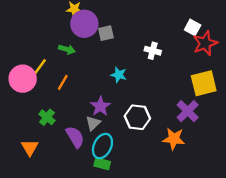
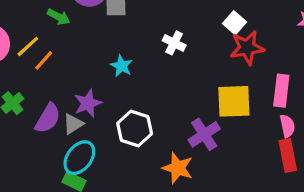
yellow line: (40, 67) -> (28, 46), moved
purple semicircle: (75, 137) -> (48, 118), moved, turned 50

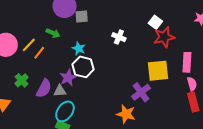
green arrow: (59, 17) -> (53, 33), moved
cyan star: (121, 66) -> (79, 48), moved
gray triangle: (73, 124) -> (60, 91), turned 32
white hexagon: (135, 129) -> (83, 67), moved

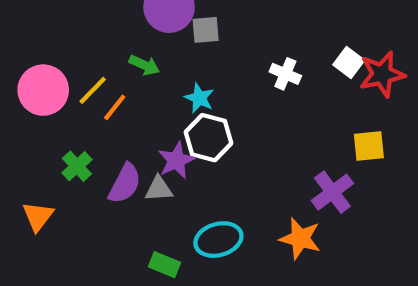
white square: (155, 22) -> (349, 63), moved
yellow square: (158, 71) -> (369, 146), size x0.7
cyan ellipse: (65, 111) -> (218, 240), moved, turned 40

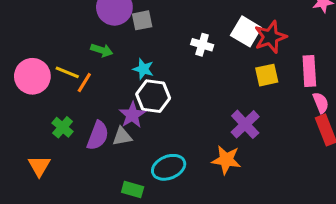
white square: (349, 63) -> (246, 31), size x1.4
yellow line: (93, 90) -> (67, 72), turned 75
yellow square: (369, 146) -> (267, 75), moved

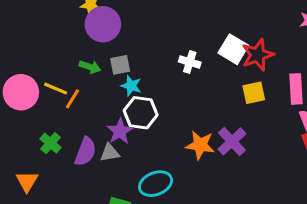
gray square: (142, 20) -> (120, 65), moved
orange star: (226, 160) -> (200, 145), moved

